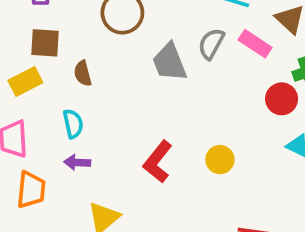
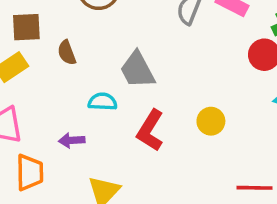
gray trapezoid: (169, 62) -> (137, 70), moved
cyan semicircle: (73, 124) -> (103, 102), moved, turned -68

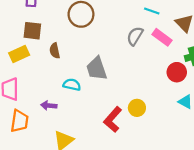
red L-shape: (150, 130) -> (113, 119), moved

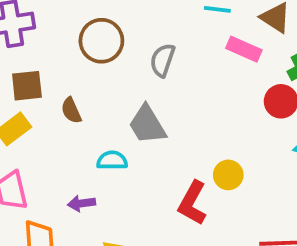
gray semicircle: (135, 36) -> (162, 60), moved

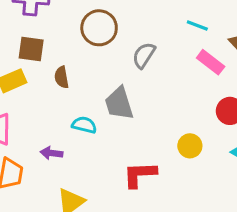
yellow circle: (228, 175) -> (190, 146), moved
red L-shape: (192, 203) -> (140, 174), turned 45

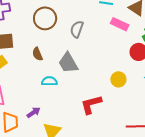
brown semicircle: (62, 77) -> (37, 54), moved
purple arrow: (52, 153) -> (34, 112), moved, turned 152

